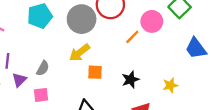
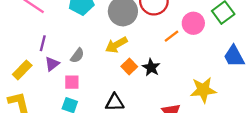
orange square: (95, 72) -> (129, 67), turned 35
black star: (130, 80) -> (151, 67), moved, turned -30
yellow star: (170, 85) -> (203, 90), size x1.6

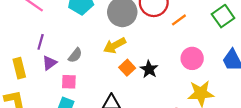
pink circle: (193, 23) -> (192, 58), moved
orange line: (172, 36) -> (179, 20), moved
yellow rectangle: (22, 70) -> (19, 68), turned -60

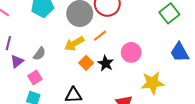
orange line: (179, 20) -> (100, 36), moved
pink circle: (192, 58) -> (131, 52), moved
pink square: (69, 82) -> (35, 77), turned -32

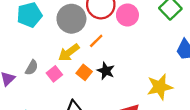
pink circle: (131, 52) -> (127, 15), moved
pink square: (35, 77) -> (54, 74), moved

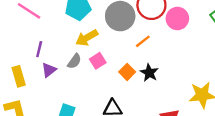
yellow arrow: (69, 52) -> (87, 38), moved
pink square: (54, 74) -> (98, 61), moved

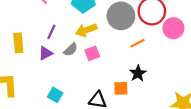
purple line: (39, 49) -> (51, 32), moved
orange square: (127, 72) -> (121, 88), moved, turned 32
yellow rectangle: (19, 76) -> (18, 43), moved

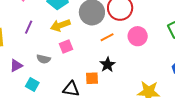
pink circle: (173, 28) -> (138, 36), moved
gray semicircle: (71, 50) -> (44, 59), moved, turned 56
purple triangle: (46, 53) -> (16, 66), moved

